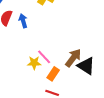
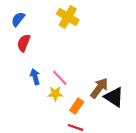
blue arrow: (23, 21) -> (35, 77), moved
pink line: (44, 57) -> (60, 78), moved

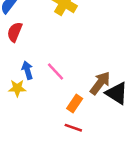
yellow star: (55, 94) -> (17, 88), moved

